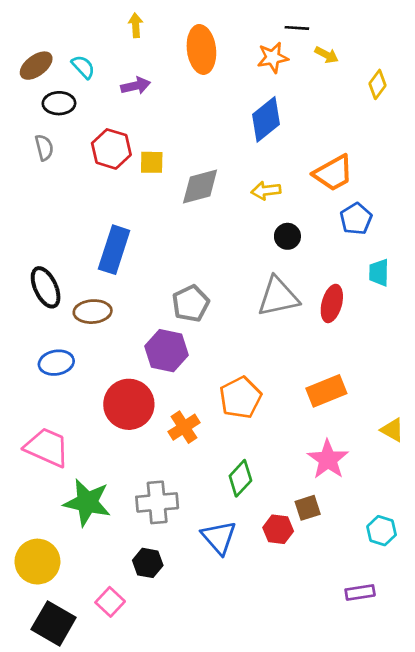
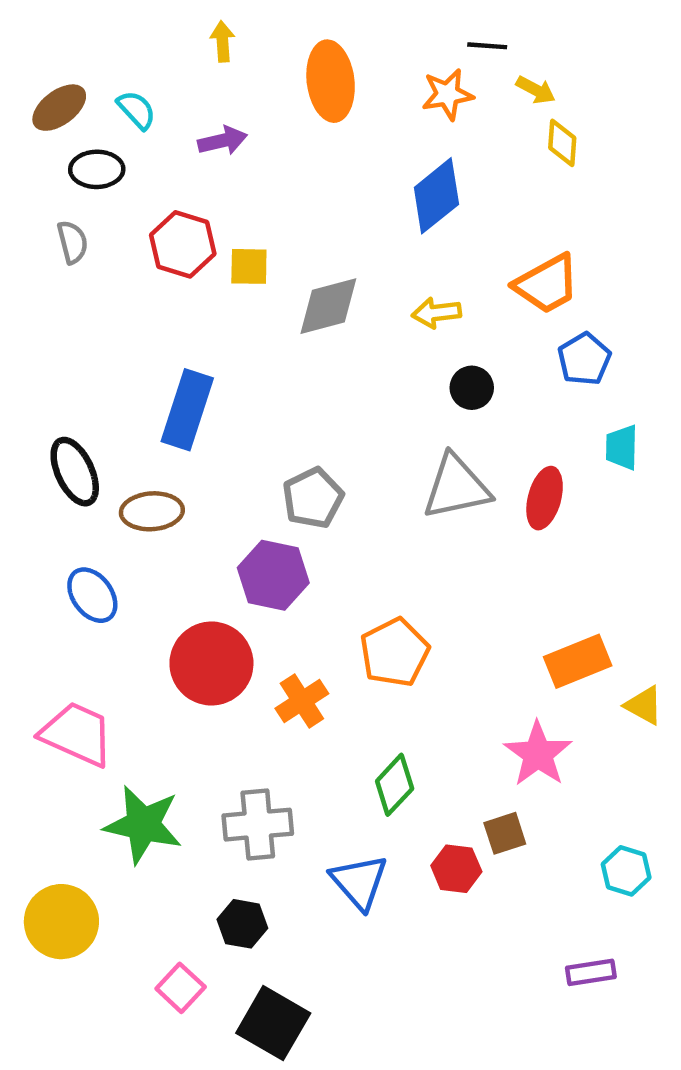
yellow diamond: (378, 84) -> (562, 143), moved, turned -32
blue ellipse: (56, 363) -> (92, 595), turned 64
orange rectangle: (326, 391) -> (578, 661), moved
black square: (54, 623) -> (273, 1023), moved

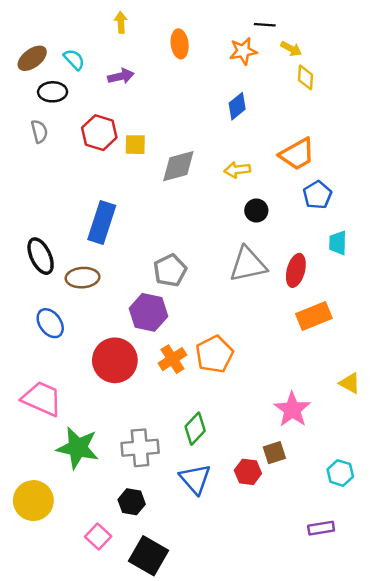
orange ellipse: (331, 81) -> (180, 44), size x0.7
blue diamond: (436, 196) -> (237, 106), size x0.7
orange rectangle: (578, 661) -> (314, 316), moved
orange cross: (302, 701) -> (172, 359), moved
green diamond: (395, 785) -> (195, 429), moved

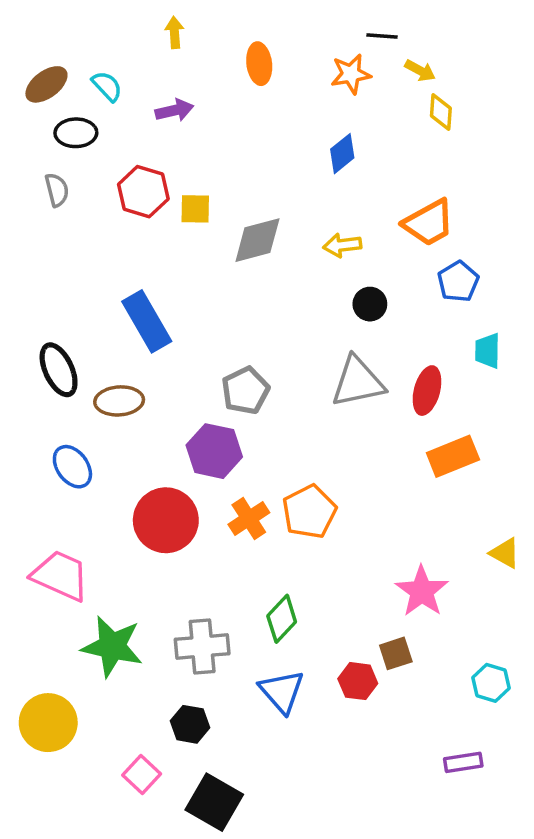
blue rectangle: (102, 222) -> (147, 321), turned -48

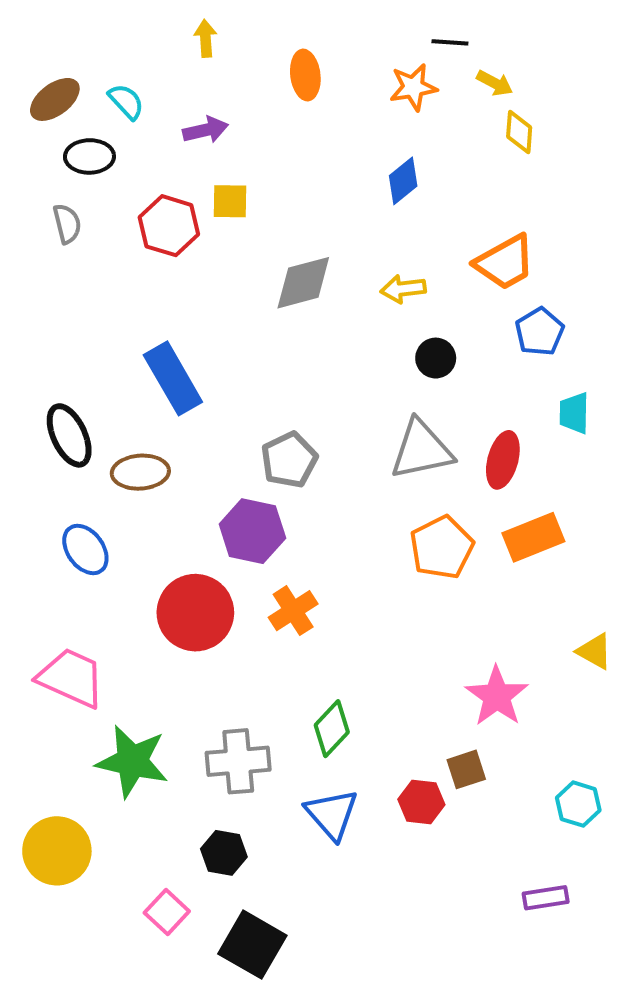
yellow square: (195, 209) -> (230, 201), moved
orange pentagon: (309, 512) -> (442, 547), moved

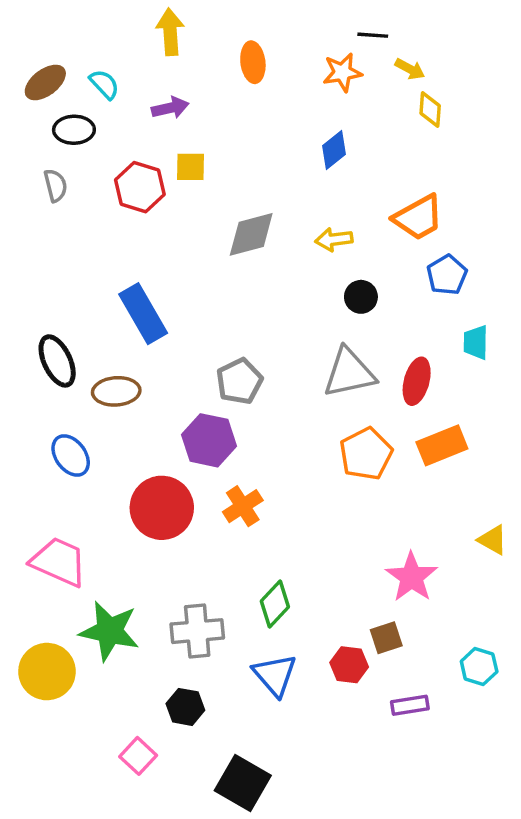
yellow arrow: (206, 38) -> (170, 32), size x1.5
yellow circle: (57, 851) -> (47, 672), moved
purple rectangle: (546, 898) -> (410, 705), moved
black square: (252, 945) -> (243, 783), moved

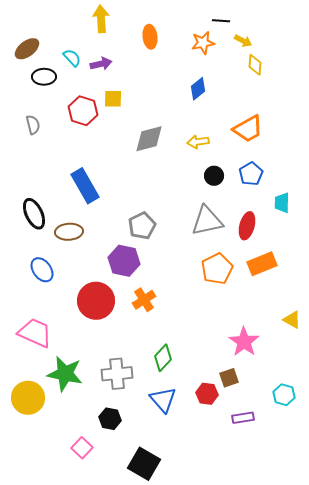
cyan semicircle: (104, 84) -> (72, 58), moved
gray semicircle: (55, 185) -> (33, 125), moved
blue pentagon: (447, 275) -> (251, 174), moved

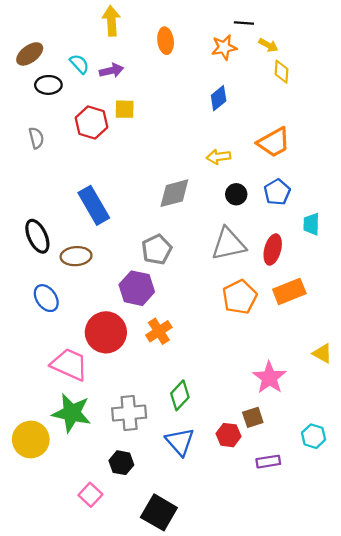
gray diamond: (149, 139) -> (174, 193), moved
pink trapezoid: (35, 333) -> (69, 364), moved

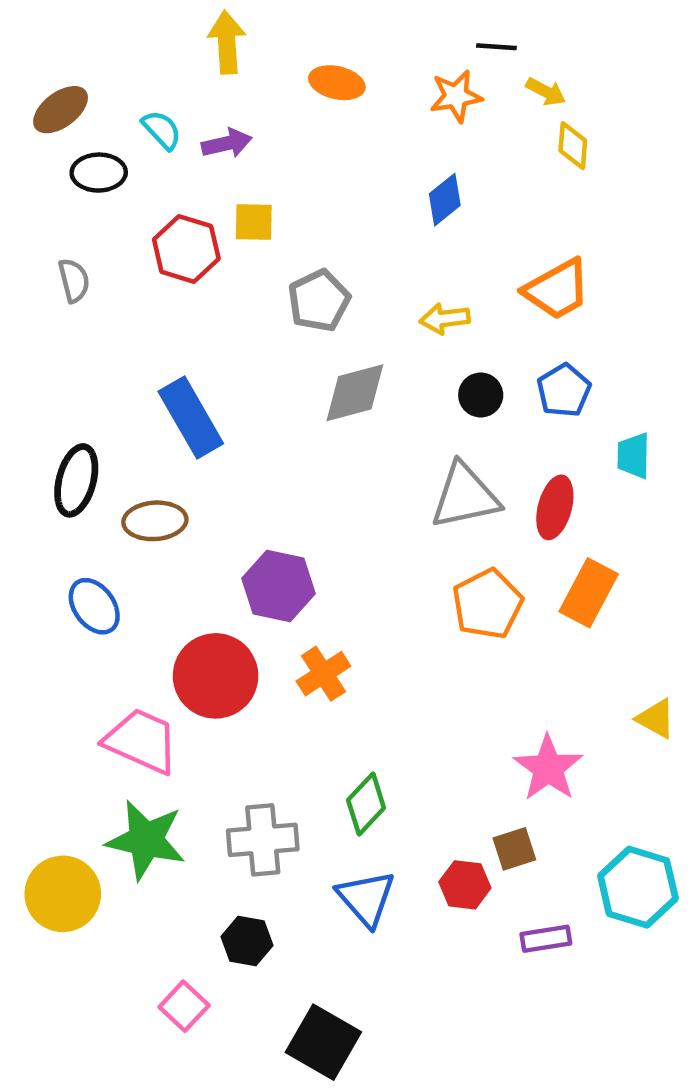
orange ellipse: (166, 41) -> (337, 83), turned -70
black ellipse: (37, 236) -> (76, 480), turned 40
gray pentagon: (157, 249) -> (319, 301), moved
orange rectangle: (289, 291) -> (589, 593), turned -40
cyan hexagon: (314, 436) -> (638, 887), size x1.6

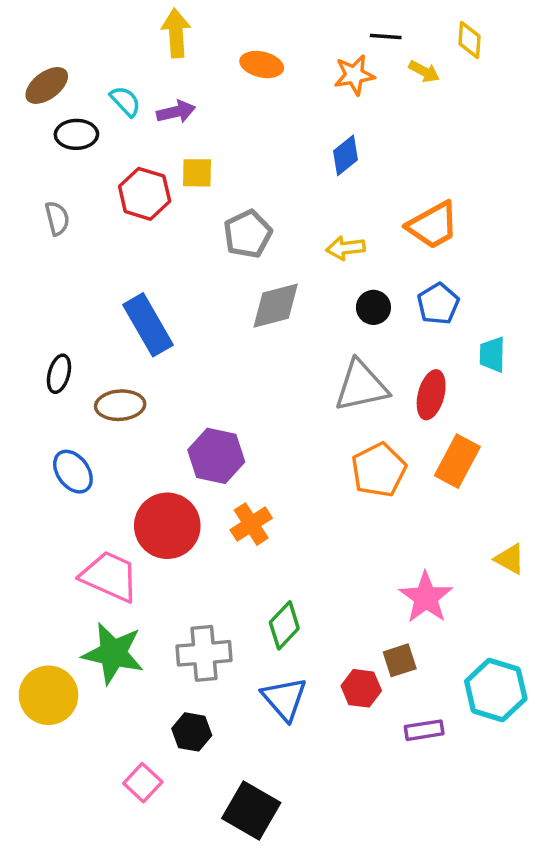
yellow diamond: (573, 146) -> (470, 40), moved
black ellipse: (76, 480) -> (59, 374), size x0.7

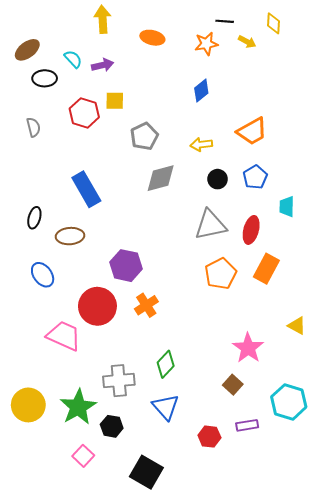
green star: (113, 653) -> (78, 407), moved, turned 30
brown square: (400, 660) -> (233, 385), turned -30
red hexagon: (361, 688) -> (209, 437), moved

